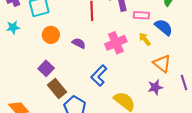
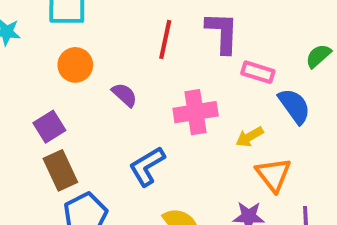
yellow arrow: (145, 39) -> (249, 137), moved, turned -96

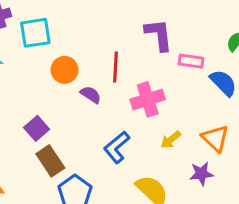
red line: (165, 39) -> (115, 67), moved
orange circle: (75, 65) -> (65, 70), moved
yellow arrow: (249, 137) -> (171, 140), moved

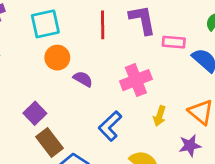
cyan square: (35, 33) -> (45, 24), moved
red line: (115, 67) -> (103, 25), moved
yellow arrow: (171, 140) -> (160, 116), turned -30

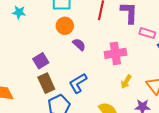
blue L-shape: (110, 126) -> (78, 83), moved

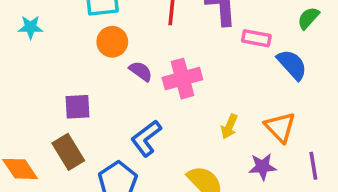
pink cross: (115, 53) -> (182, 79), moved
purple square: (41, 61) -> (77, 107), turned 35
brown rectangle: (46, 83) -> (68, 152), moved

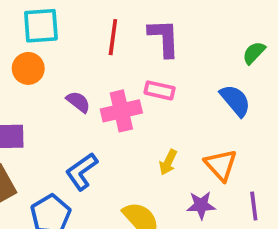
pink rectangle: (256, 38) -> (160, 90), moved
orange circle: (112, 42) -> (28, 68), moved

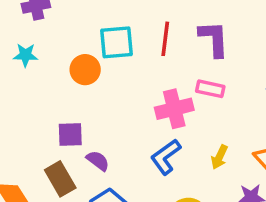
cyan square: (41, 26) -> (116, 42), moved
purple semicircle: (78, 102) -> (98, 161), moved
blue L-shape: (82, 171) -> (166, 157), moved

